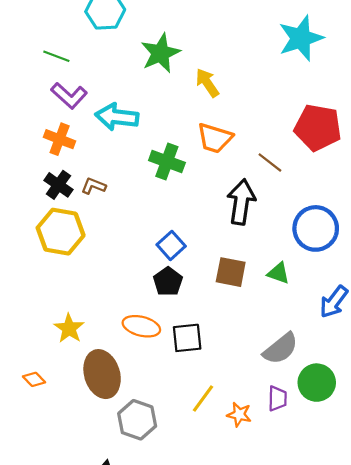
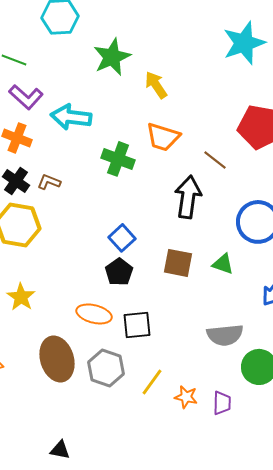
yellow star: (69, 328) -> (21, 297), moved
gray semicircle: (281, 349) -> (225, 335), turned 33
purple trapezoid: (277, 399) -> (222, 403), moved
gray hexagon: (137, 420) -> (106, 368), moved

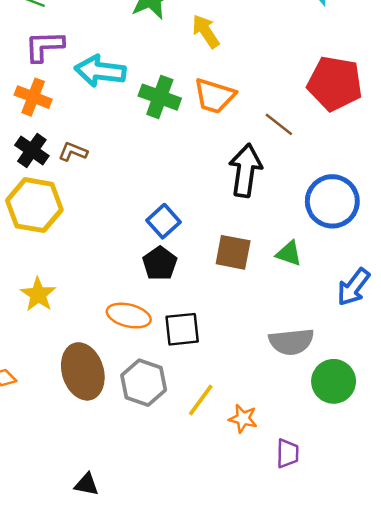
purple L-shape: (26, 97) -> (44, 46), turned 136
green cross: (118, 159) -> (160, 97), moved
purple trapezoid: (222, 403) -> (288, 453), moved

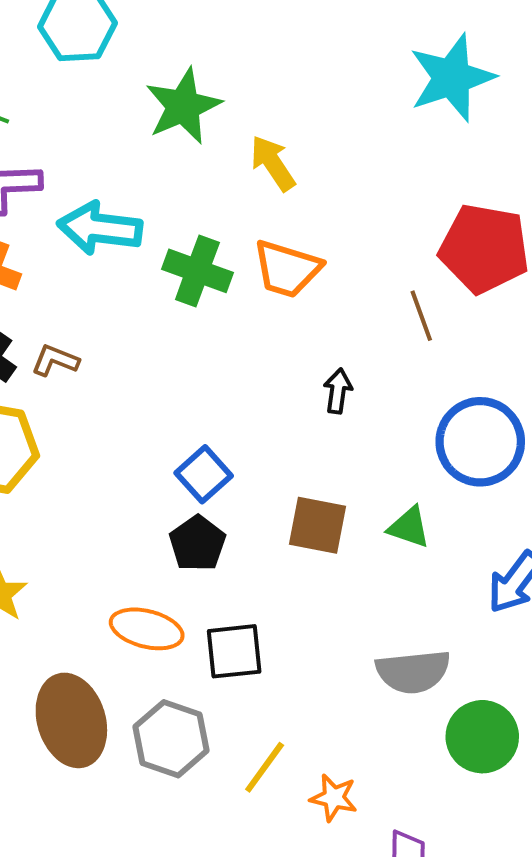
brown line: (279, 124) -> (421, 316), moved, turned 32
black arrow: (245, 170) -> (338, 391), size x0.5

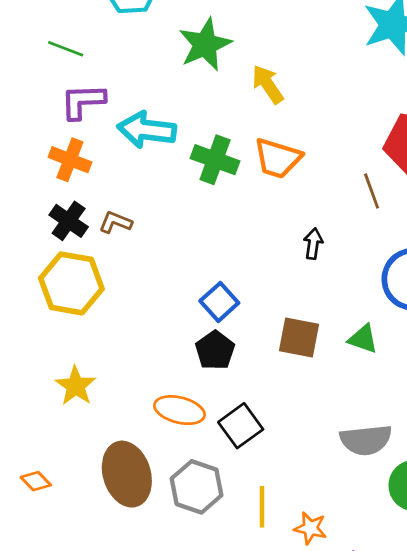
black square: (234, 651) -> (241, 426), turned -30
yellow line: (265, 767) -> (262, 507), turned -36

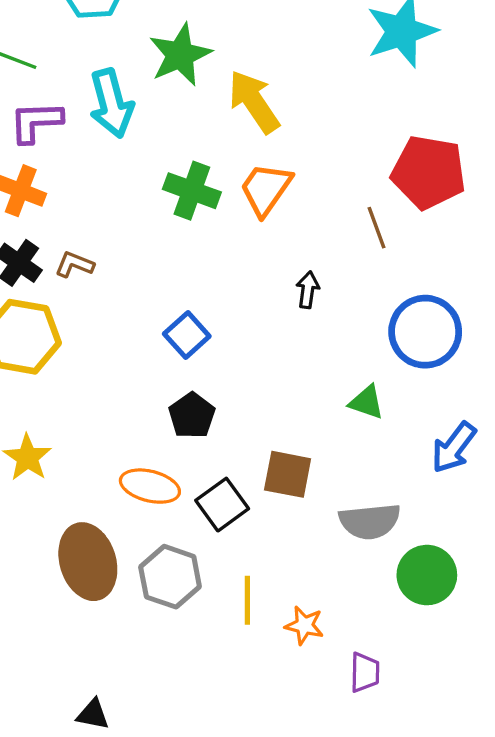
yellow arrow: (268, 84) -> (254, 102), size x1.4
cyan arrow: (147, 130) -> (111, 103), moved, turned -112
orange trapezoid: (278, 158) -> (266, 189), turned 108
blue square: (219, 302) -> (187, 335), moved
brown square: (299, 338) -> (288, 474), moved

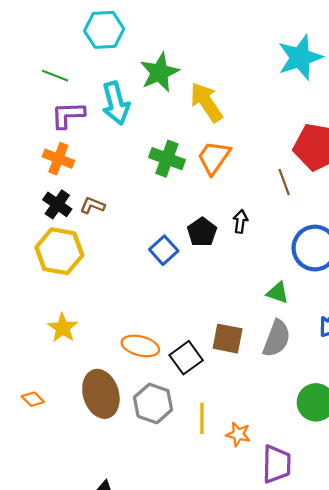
black pentagon: (192, 416) -> (202, 232), moved
gray semicircle: (370, 521) -> (277, 339), moved, turned -63
purple trapezoid: (365, 672) -> (277, 464), size x1.5

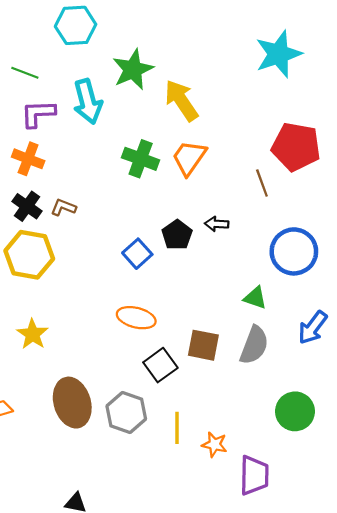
black arrow: (240, 221) -> (217, 224), turned -95
orange ellipse: (140, 346) -> (136, 318), moved

